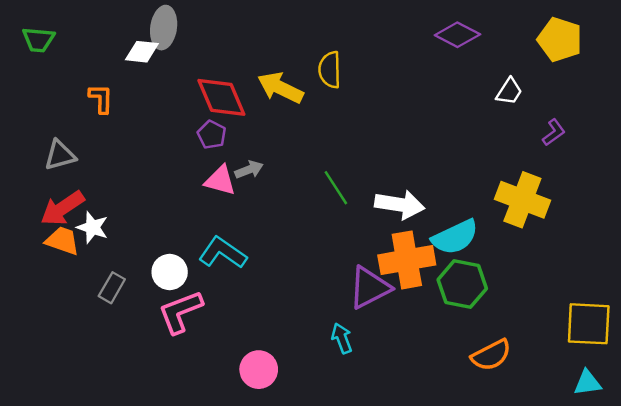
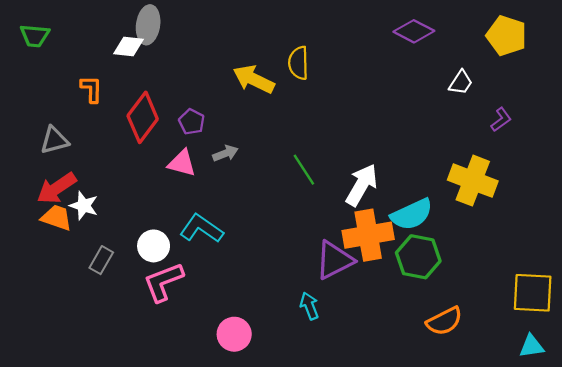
red diamond: (221, 97) -> (143, 117), moved, turned 60
pink triangle: (220, 180) -> (182, 163), moved
white arrow: (400, 205) -> (362, 185), turned -69

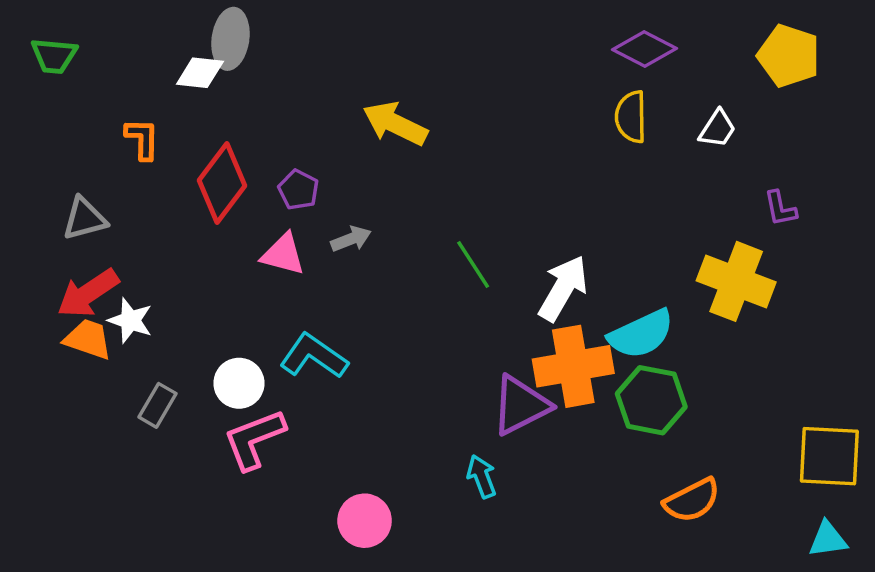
yellow semicircle: (298, 63) -> (631, 117), moved
purple L-shape: (501, 120) -> (780, 208), moved, turned 115

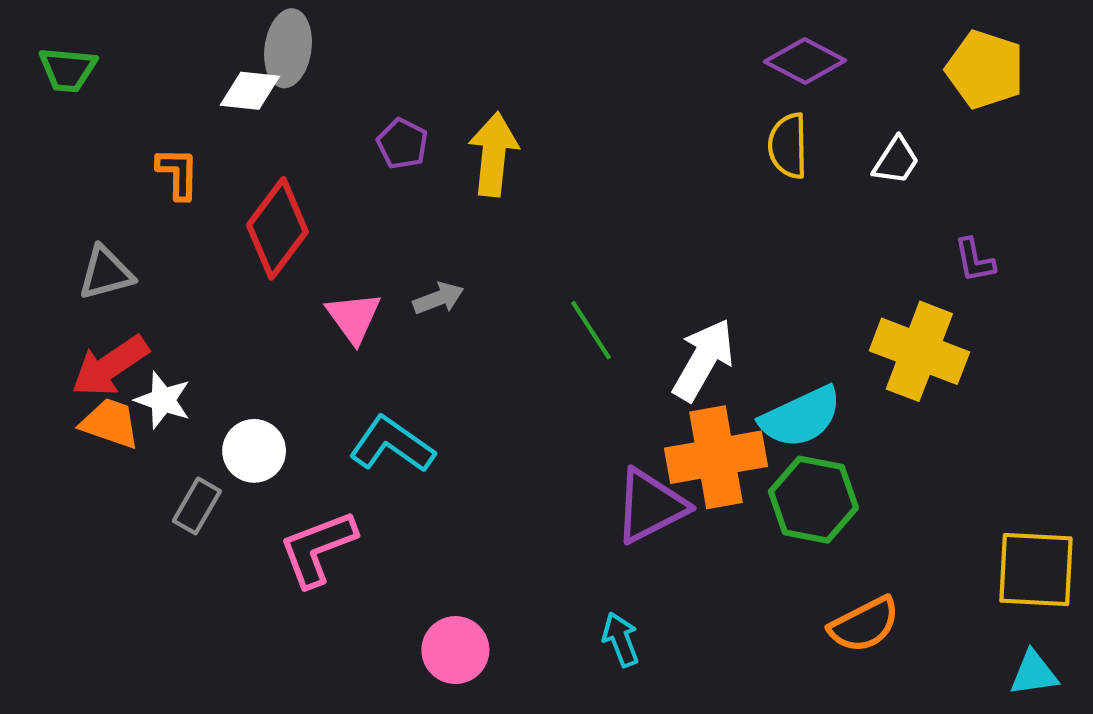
yellow arrow: (395, 124) -> (494, 154), turned 70
purple pentagon: (298, 190) -> (402, 144), moved
pink triangle: (283, 254) -> (354, 317), turned 39
white circle: (239, 383) -> (254, 451), moved
cyan arrow: (482, 477) -> (621, 639), moved

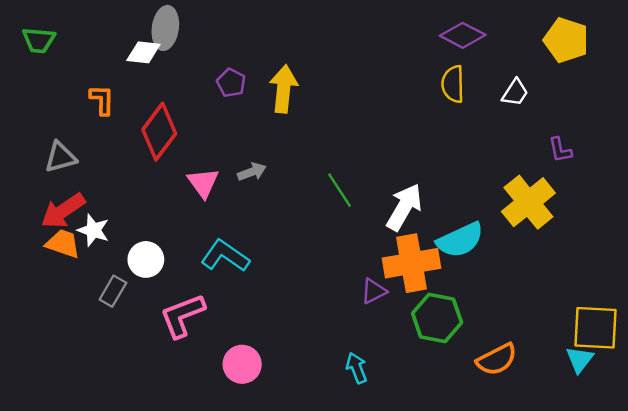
yellow cross: (919, 351) -> (528, 202), turned 30
green hexagon: (813, 500) -> (437, 318), moved
purple triangle: (650, 506) -> (374, 291), size x0.6
pink circle: (455, 650) -> (242, 364), moved
cyan triangle: (1034, 673) -> (580, 359), moved, turned -44

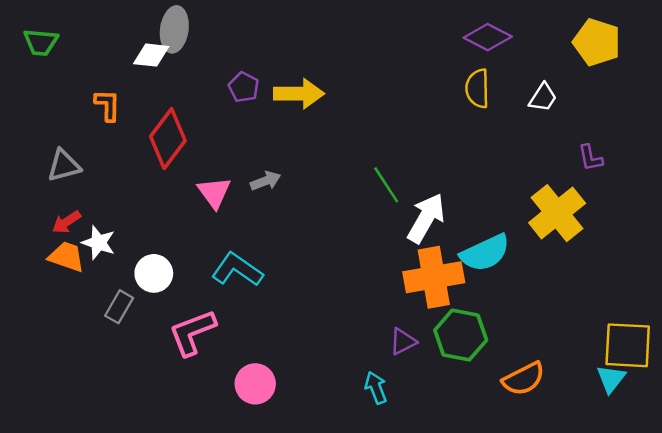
yellow arrow: (284, 89) -> (299, 94), turned 84
green line: (340, 190) -> (386, 185), moved
red arrow: (63, 211) -> (66, 222), size x0.6
purple triangle: (374, 291) -> (403, 341), moved

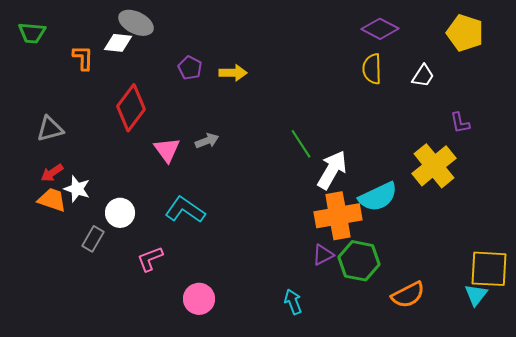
gray ellipse: (174, 29) -> (136, 23), turned -72
yellow arrow: (299, 94) -> (233, 73), size x0.7
orange L-shape: (108, 105) -> (83, 58), moved
pink L-shape: (192, 332) -> (150, 259), size x0.7
purple triangle: (403, 341) -> (323, 255), moved

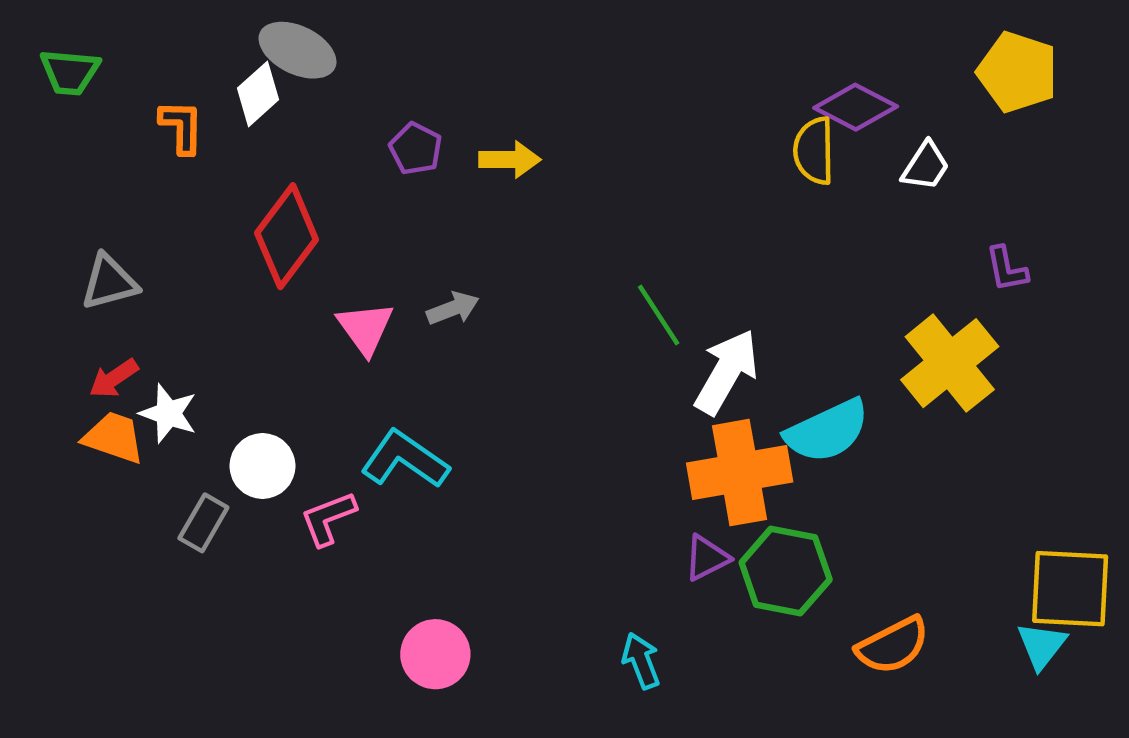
purple diamond: (380, 29) -> (856, 107), moved
white diamond: (118, 43) -> (258, 94), turned -48
pink L-shape: (150, 259) -> (328, 519), moved

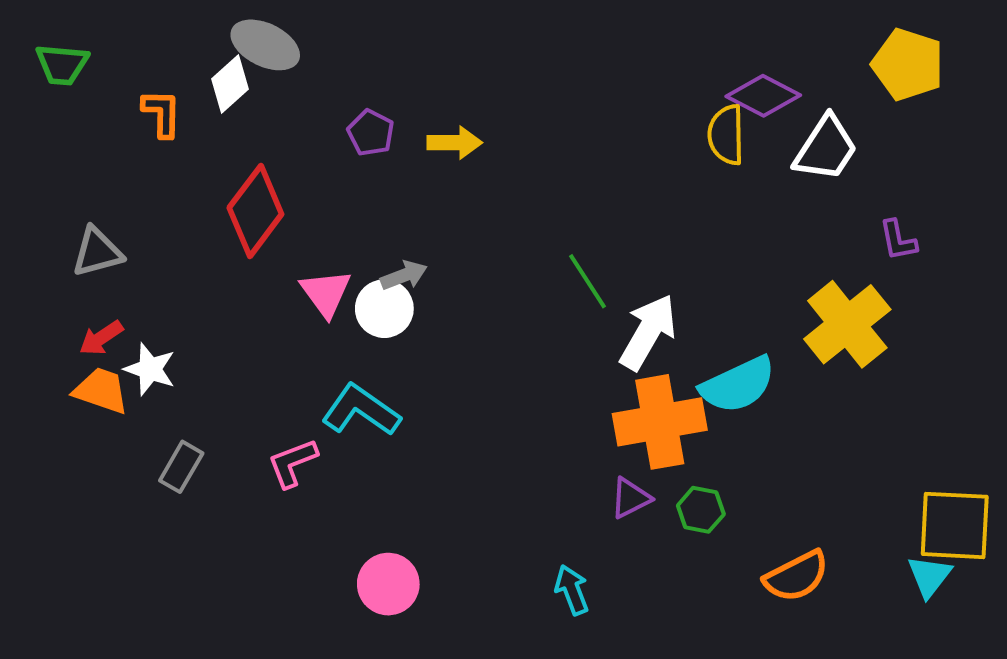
white trapezoid: (926, 166) -> (826, 148), size x1.5
white circle: (262, 466) -> (384, 309), moved
green hexagon: (786, 571) -> (701, 510), size x0.6

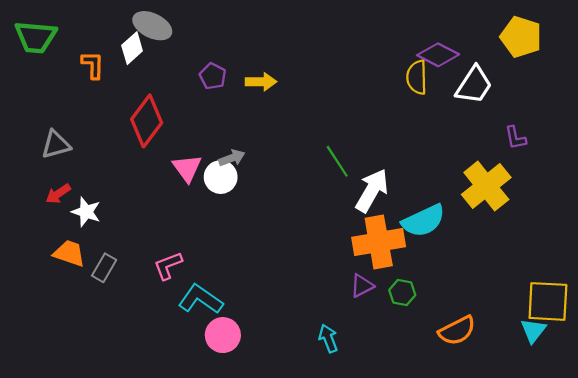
green trapezoid: (62, 64) -> (36, 37), size x1.4
orange trapezoid: (101, 391) -> (69, 253), moved
cyan L-shape: (361, 410) -> (200, 299), moved

